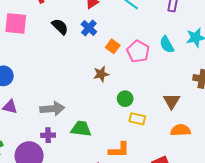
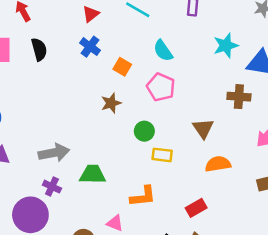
black semicircle: (60, 27) -> (39, 49), moved, turned 36
cyan semicircle: (167, 45) -> (163, 51), moved
pink pentagon: (138, 51) -> (161, 87), moved
purple cross: (48, 135) -> (52, 187), turned 32

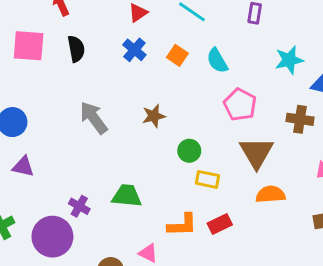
orange square: (122, 67) -> (177, 55), moved
pink pentagon: (161, 87) -> (240, 105), moved
brown triangle: (203, 128) -> (256, 153), size x1.4
gray arrow: (54, 153) -> (94, 118), moved, turned -120
red rectangle: (196, 208) -> (220, 224), moved

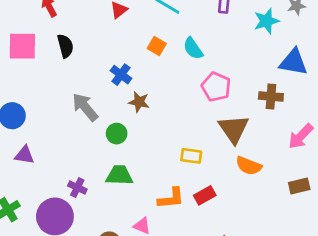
blue cross: (134, 50) -> (121, 75), moved
cyan star: (289, 60) -> (266, 21), moved
brown star: (154, 116) -> (139, 102), turned 30
green circle: (189, 151) -> (117, 134), moved
orange semicircle: (270, 194) -> (249, 166), turned -150

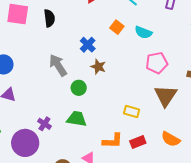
cyan semicircle: (193, 48) -> (143, 32), turned -42
pink pentagon: (216, 87) -> (157, 63), turned 30
orange semicircle: (249, 166) -> (171, 139), moved

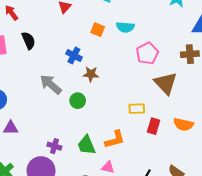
green trapezoid: (77, 119) -> (86, 145), moved, turned -105
orange L-shape: (113, 141) -> (115, 139), moved
red rectangle: (138, 142) -> (154, 126), moved, turned -35

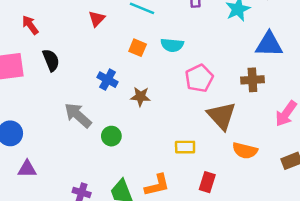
brown star: (91, 74) -> (140, 97), moved
orange semicircle: (183, 124) -> (245, 151), moved
red rectangle: (154, 126) -> (207, 182), moved

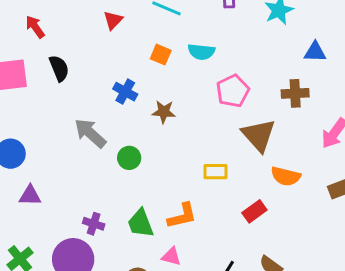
blue triangle: (269, 44) -> (315, 52), size x0.7
red rectangle: (207, 182) -> (254, 211), moved, turned 36

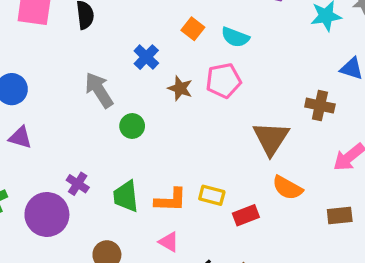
pink pentagon: (233, 91) -> (224, 81), moved
yellow rectangle: (215, 172) -> (212, 195), moved
pink triangle: (171, 256) -> (169, 242), moved

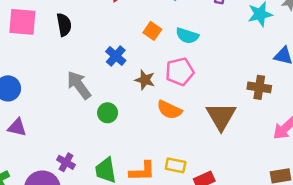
orange semicircle: (287, 188) -> (169, 110), moved

